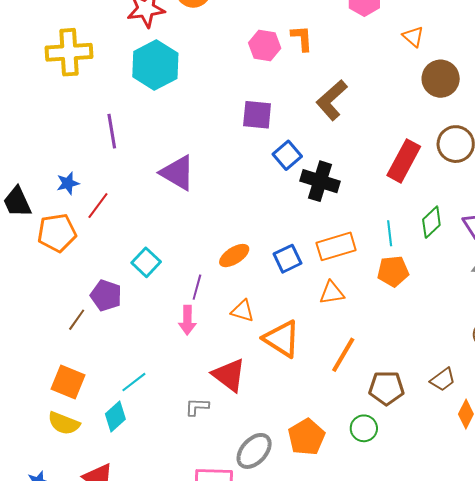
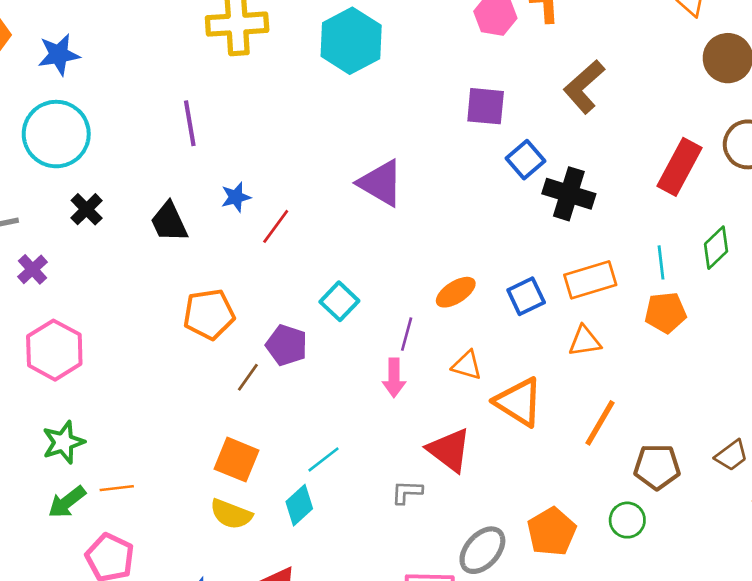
purple line: (112, 131) -> (190, 123), moved
orange pentagon: (57, 233) -> (209, 314), moved

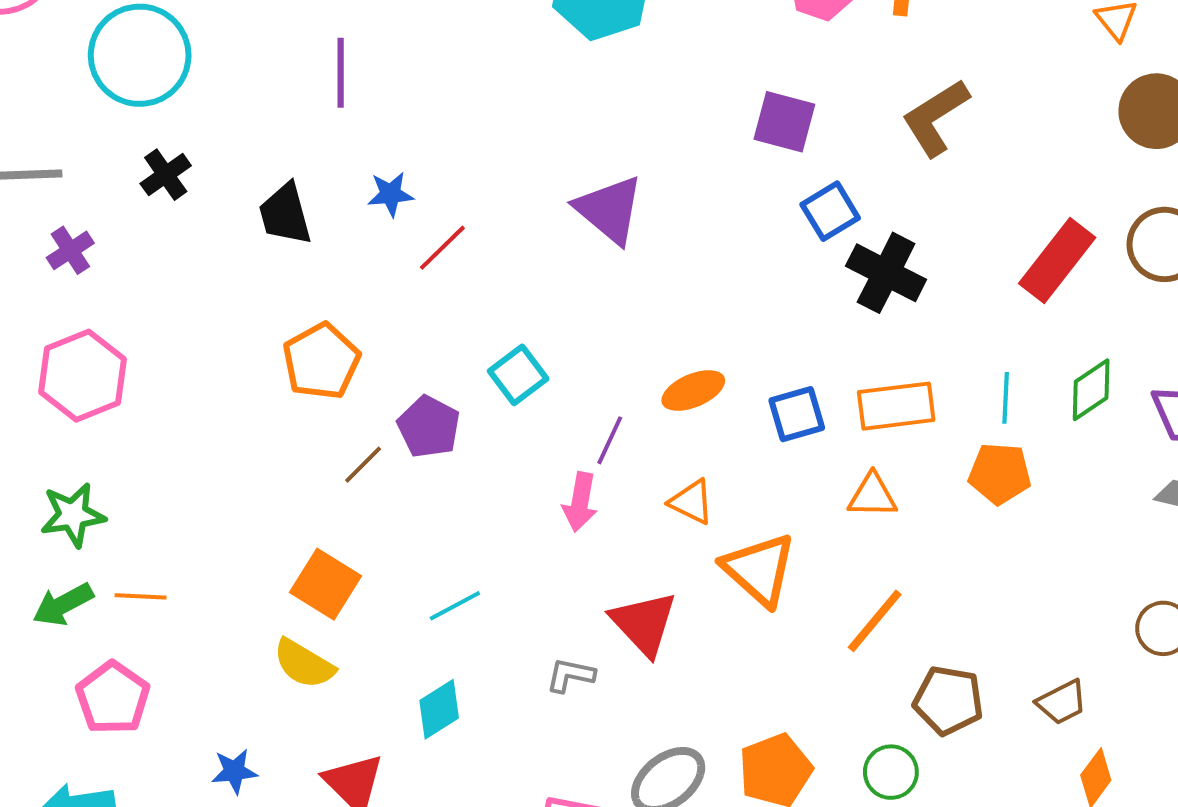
orange pentagon: (209, 314) -> (321, 361), turned -30
cyan diamond: (299, 505) -> (439, 709), moved

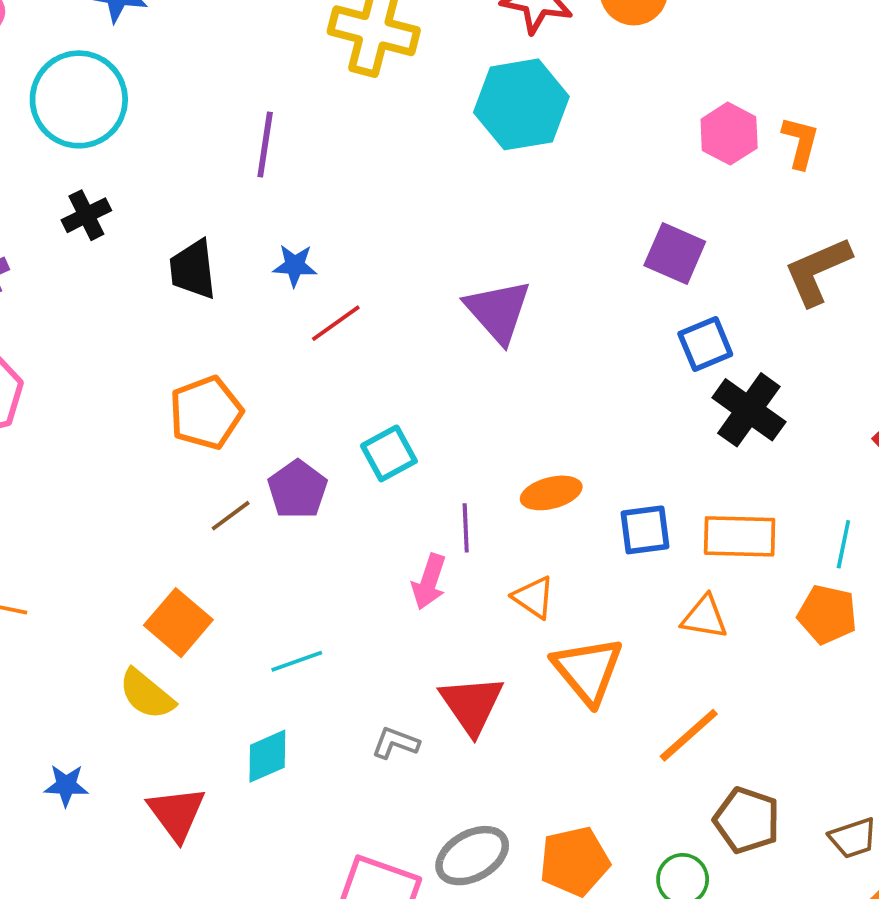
purple line: (610, 440) -> (466, 528), turned -36

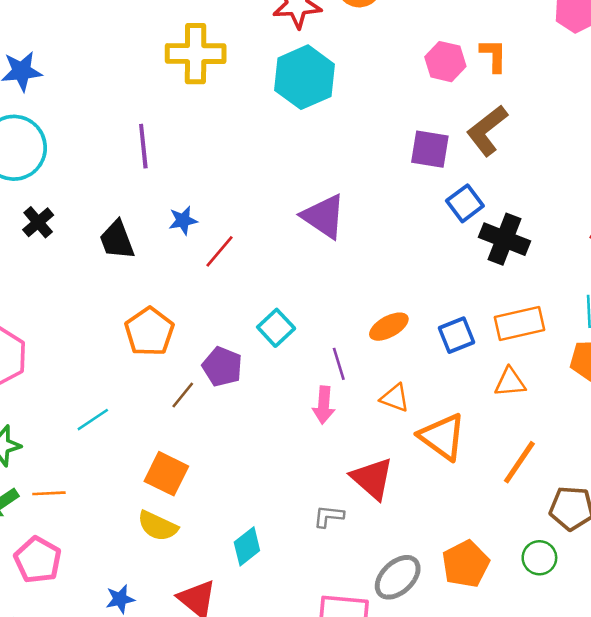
brown L-shape: (817, 271) -> (487, 130), moved
cyan line: (297, 661) -> (93, 420), moved

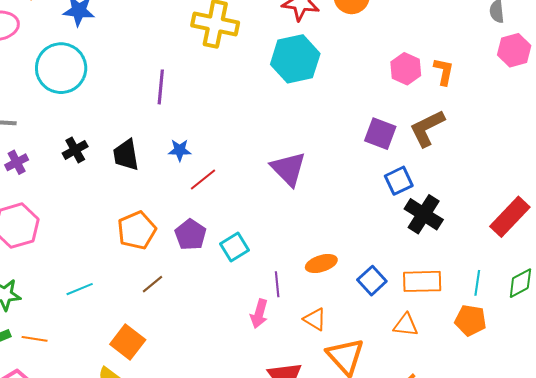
black cross: (38, 222) -> (75, 150), moved
blue square: (456, 335) -> (372, 281), turned -32
purple pentagon: (222, 367) -> (190, 235), moved

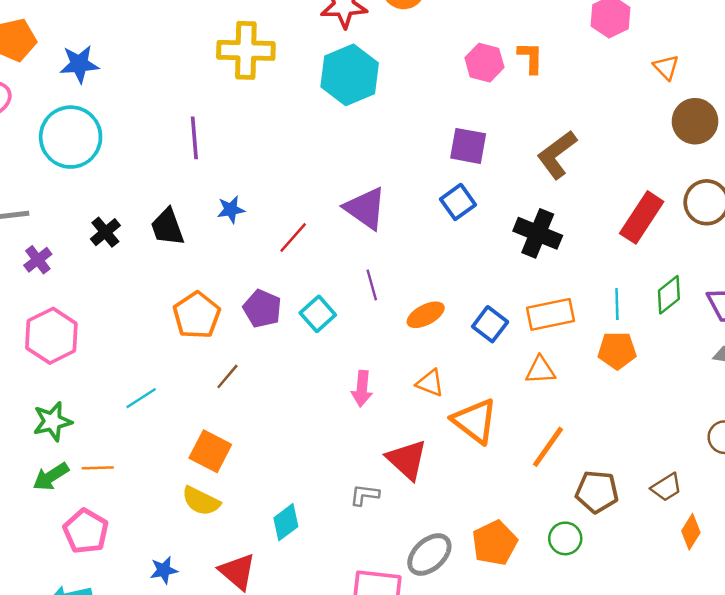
brown L-shape: (427, 128) -> (557, 155), moved
red line: (203, 180) -> (293, 238), moved
blue square: (399, 181) -> (458, 202), moved
purple line: (277, 284) -> (372, 285), moved

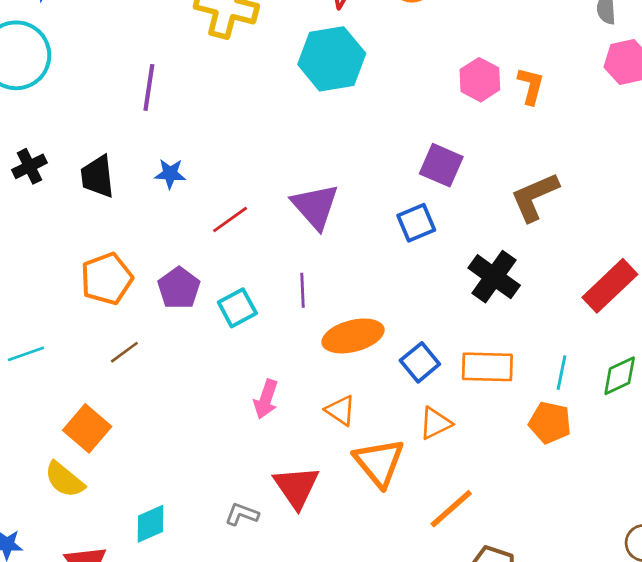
orange ellipse: (426, 315) -> (353, 336), size x1.4
orange triangle: (540, 370) -> (435, 423), moved, turned -36

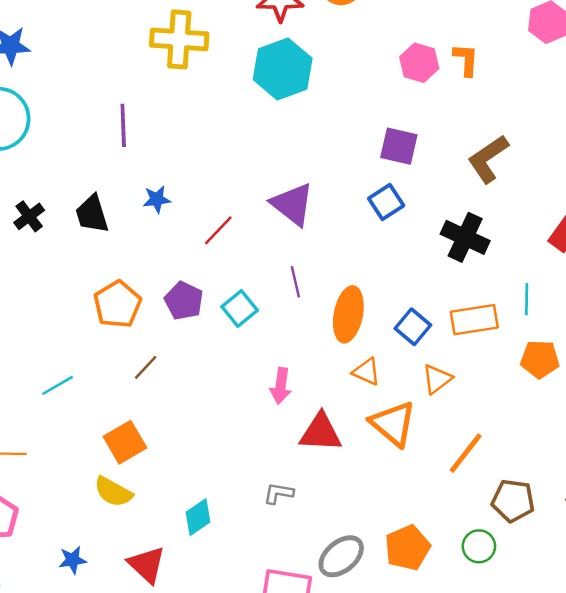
orange ellipse: (353, 336) -> (348, 314), turned -54
cyan line: (561, 373) -> (527, 299), moved
orange triangle: (340, 410) -> (366, 372), moved
orange square: (87, 428) -> (125, 442), turned 30
red triangle: (296, 487) -> (321, 433), moved, turned -42

